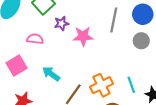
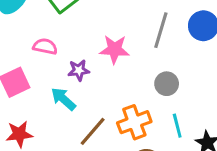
purple star: (61, 23) -> (79, 70), moved
gray circle: (141, 41) -> (167, 84), moved

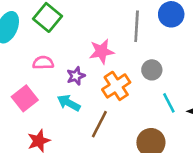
orange cross: (134, 122) -> (116, 86), moved

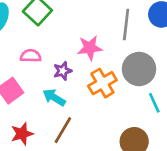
gray circle: (152, 70) -> (139, 69), size x1.6
brown line: (99, 124) -> (63, 130), moved

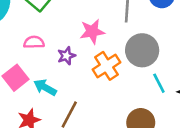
cyan arrow: (54, 97) -> (45, 87), moved

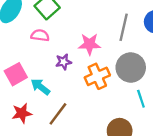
pink semicircle: (34, 42) -> (40, 35), moved

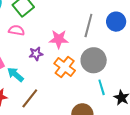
orange cross: (97, 76) -> (65, 67), turned -30

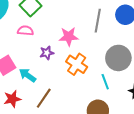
gray circle: (94, 60) -> (118, 58), moved
cyan line: (102, 87) -> (105, 82), moved

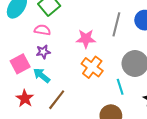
purple star: (47, 53) -> (43, 52), moved
red star: (12, 99) -> (25, 98), turned -30

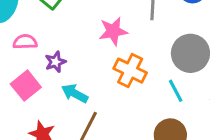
pink semicircle: (42, 30) -> (25, 42), moved
cyan arrow: (42, 75) -> (75, 93), moved

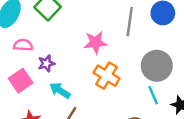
cyan line: (176, 91) -> (153, 95), moved

